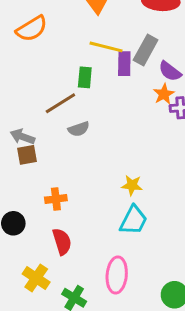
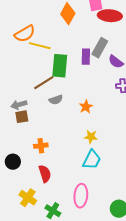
yellow line: (106, 47) -> (40, 46), moved
green rectangle: (85, 77) -> (60, 66), size x1.6
orange star: (164, 94) -> (86, 107), moved
gray arrow: (22, 137) -> (19, 105), turned -35

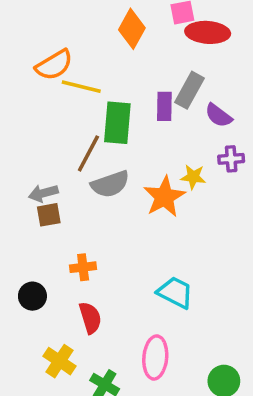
brown line: (44, 83) -> (88, 153), turned -30
gray semicircle: (56, 100) -> (110, 184), size x1.5
orange star: (86, 107) -> (164, 197), size x1.6
yellow star: (91, 137) -> (193, 177), moved
cyan trapezoid: (92, 160) -> (175, 292), turned -90

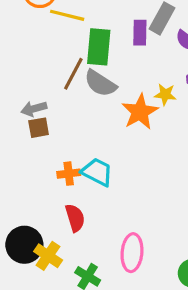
gray semicircle: (110, 184) -> (100, 83), moved, turned 52
cyan trapezoid: (175, 292) -> (97, 172), moved
black circle: (32, 296) -> (24, 245), moved, size x1.5

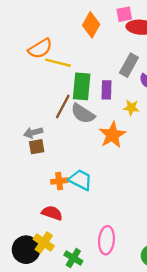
purple rectangle: (140, 33) -> (106, 90), moved
yellow star: (165, 94) -> (131, 108), moved
red semicircle: (75, 218) -> (52, 213), moved, turned -54
black circle: (24, 245) -> (26, 250), moved

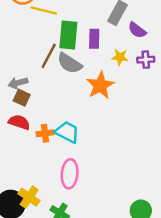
brown square: (37, 147) -> (22, 98), turned 35
red semicircle: (52, 213) -> (19, 122), moved
pink ellipse: (106, 240) -> (70, 174), moved

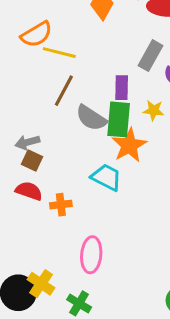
green rectangle: (68, 35) -> (119, 119), moved
brown line: (49, 56) -> (64, 91), moved
cyan trapezoid: (67, 132) -> (106, 177), moved

